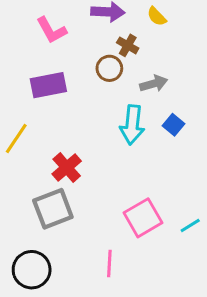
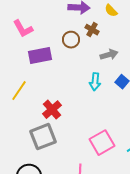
pink L-shape: (51, 30) -> (23, 29), moved
brown circle: (109, 68) -> (71, 40), moved
cyan arrow: (132, 125) -> (95, 82), size x0.7

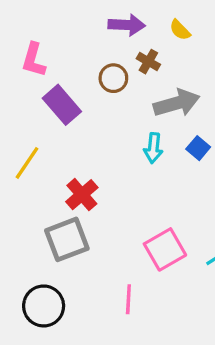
pink L-shape: (23, 29) -> (34, 60), turned 45
gray arrow: (109, 55) -> (177, 103), size x1.5
purple rectangle: (40, 56) -> (62, 105), turned 60

